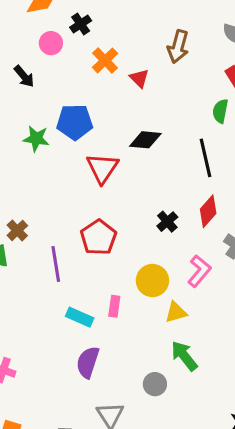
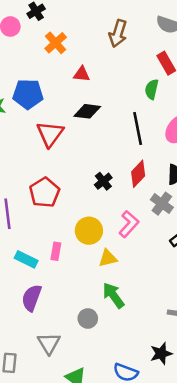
red triangle: (139, 78) -> (82, 74), moved, turned -42

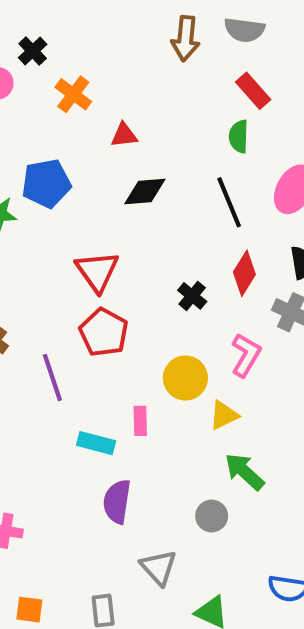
brown arrow: (118, 33) -> (185, 38), moved
red triangle: (50, 134) -> (97, 271), moved

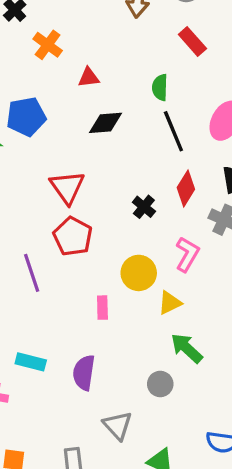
green semicircle: (239, 136) -> (160, 87), moved
cyan rectangle: (96, 443) -> (31, 362), moved

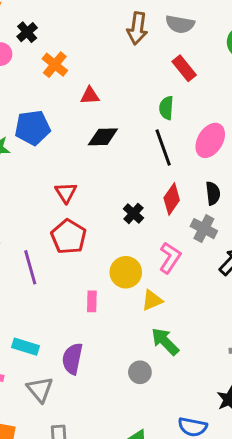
green semicircle: (160, 87) -> (166, 108), moved
red triangle: (67, 187) -> (66, 193), size x0.7
gray triangle: (118, 425) -> (40, 389), moved

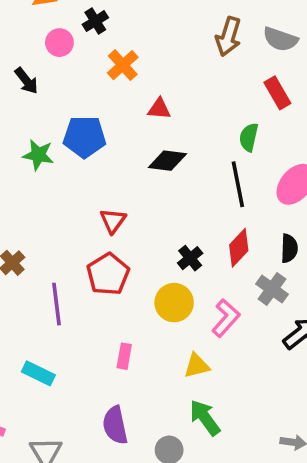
yellow circle: (126, 272) -> (174, 303), moved
cyan rectangle: (25, 347) -> (38, 373), moved
purple semicircle: (72, 359) -> (115, 425), moved, turned -32

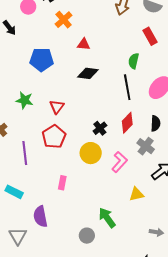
green star: (38, 155) -> (25, 100), moved
yellow triangle: (197, 366) -> (136, 194), moved
purple semicircle: (115, 425) -> (40, 217), moved

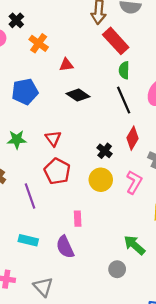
red rectangle: (150, 36) -> (116, 41), moved, size x1.4
black diamond: (88, 73) -> (78, 95), turned 40
purple semicircle: (40, 217) -> (65, 247), moved

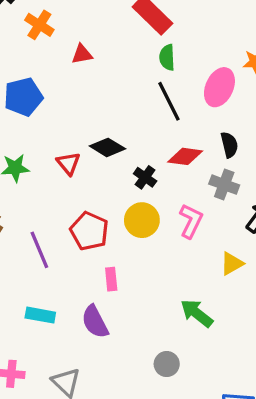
black diamond: (78, 95) -> (107, 147), moved
red diamond: (132, 138) -> (185, 156), turned 70
red pentagon: (57, 171) -> (89, 231), moved
gray circle: (117, 269) -> (167, 364), moved

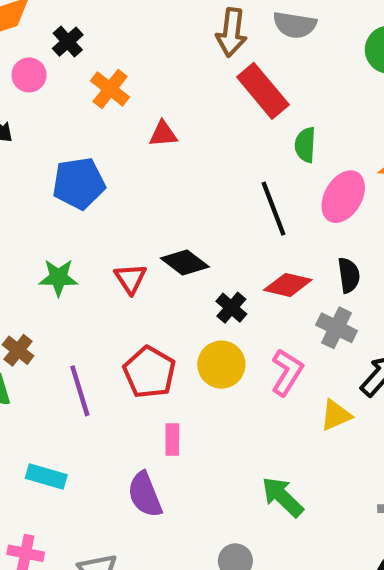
green semicircle: (167, 57) -> (305, 145), moved
yellow triangle: (232, 264) -> (336, 415), moved
cyan rectangle: (40, 315) -> (46, 476), moved

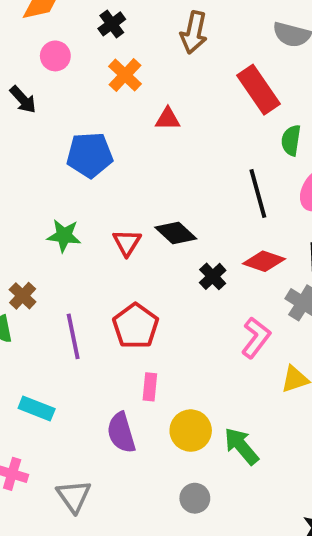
brown arrow: (231, 32) -> (194, 32), moved
black cross: (68, 42) -> (112, 24), moved
yellow circle: (221, 365) -> (191, 431), moved

